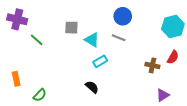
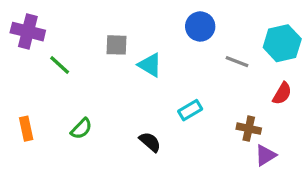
gray line: (119, 38) -> (237, 62), moved
cyan rectangle: (100, 61) -> (190, 110), moved
brown cross: (152, 65) -> (249, 129), moved
green semicircle: (40, 95) -> (81, 129), moved

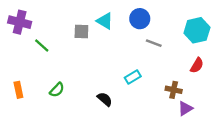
gray line: (237, 62) -> (154, 43), moved
cyan triangle: (150, 65) -> (105, 21), moved

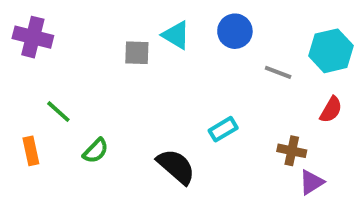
gray line: (154, 43) -> (278, 72), moved
green line: (42, 45) -> (58, 112), moved
black semicircle: (105, 99) -> (176, 167), size x1.5

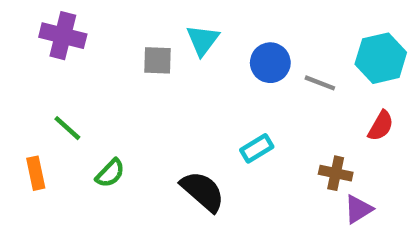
blue circle: (235, 31) -> (270, 63), moved
cyan triangle: (176, 35) -> (203, 40), turned 36
purple cross: (33, 37) -> (63, 36), moved

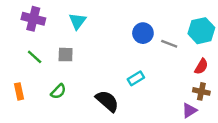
cyan triangle: (203, 40) -> (77, 21), moved
gray square: (158, 60) -> (66, 55), moved
green line: (67, 128) -> (35, 57), moved
brown cross: (336, 173) -> (201, 91), moved

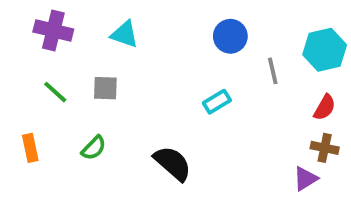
cyan triangle: (77, 21) -> (125, 34), turned -48
blue circle: (143, 33) -> (230, 36), moved
gray line: (169, 44) -> (273, 71), turned 56
cyan rectangle: (136, 78) -> (217, 102), moved

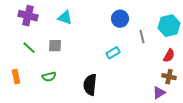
green semicircle: (94, 148) -> (49, 77), turned 32
black semicircle: (173, 163) -> (90, 85), turned -125

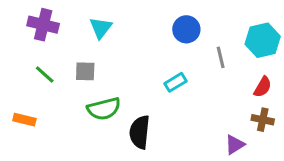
cyan triangle: (65, 18) -> (101, 28), turned 49
orange rectangle: (16, 77) -> (24, 120), turned -64
green semicircle: (49, 77) -> (104, 109), moved, size x1.5
purple triangle: (159, 93) -> (235, 145), moved

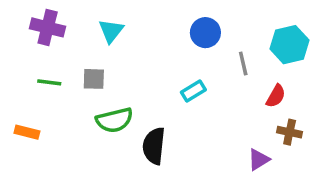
green line: (45, 74) -> (49, 82), turned -35
red semicircle: (263, 87) -> (276, 96), moved

